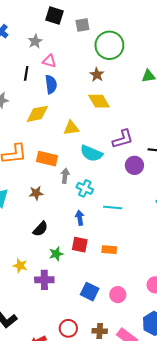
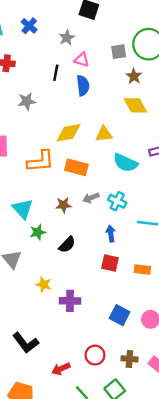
gray square: (82, 25) -> (119, 52), moved
yellow diamond: (37, 114) -> (68, 133), moved
gray arrow: (65, 176) -> (91, 198), moved, turned -120
green star: (56, 254) -> (38, 232), moved

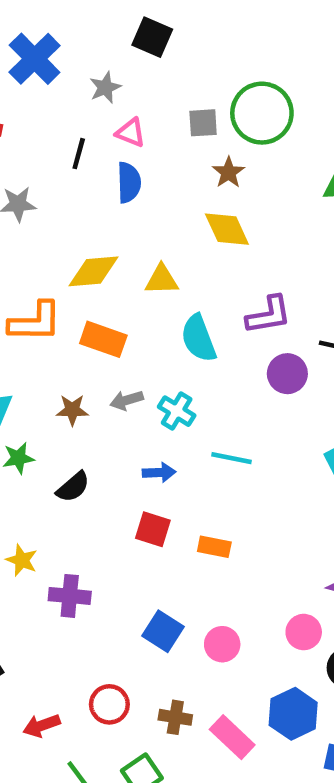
blue cross: (29, 26) -> (35, 59), size x1.6
cyan semicircle: (125, 163) -> (199, 338), turned 40
blue arrow: (111, 234) -> (159, 473), turned 91

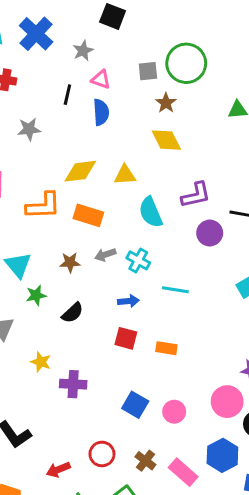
pink circle: (304, 632) -> (227, 402), size x1.4
brown cross: (175, 717) -> (145, 461), turned 30

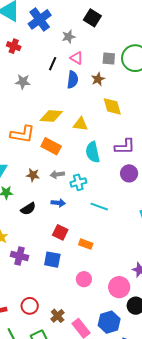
brown star: (166, 103) -> (98, 79), moved
cyan cross: (138, 260) -> (78, 182), turned 35
blue arrow: (128, 301) -> (58, 203), moved
blue square: (135, 405) -> (52, 260), moved, turned -30
pink circle: (174, 412) -> (84, 279), moved

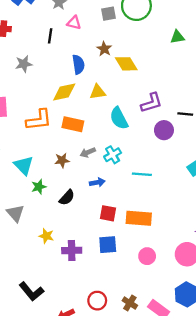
brown star: (98, 79) -> (104, 49), moved
blue semicircle: (73, 80) -> (78, 64), moved
orange rectangle: (86, 244) -> (139, 218), size x1.6

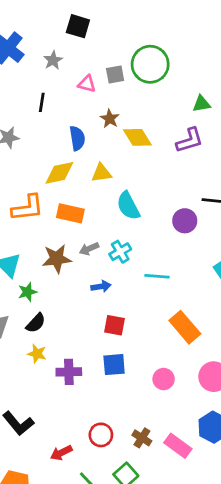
pink triangle: (74, 23) -> (87, 84), moved
purple L-shape: (151, 103) -> (190, 140), moved
brown star: (62, 160) -> (57, 259), size x1.5
black semicircle: (67, 198) -> (36, 323), moved
orange rectangle: (139, 218) -> (185, 327), moved, turned 45

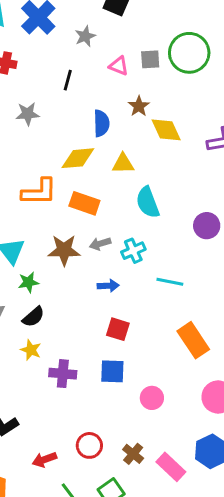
pink circle: (164, 379) -> (152, 398), moved

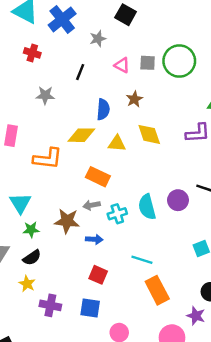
yellow diamond: (166, 130) -> (149, 134), moved
cyan semicircle: (148, 202) -> (147, 207), moved
orange rectangle: (84, 203) -> (98, 177), moved
brown star: (64, 250) -> (67, 221), moved
cyan line: (170, 282) -> (142, 260), moved

